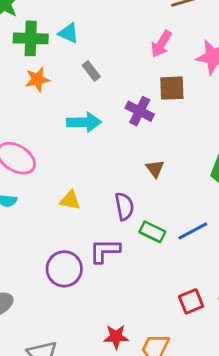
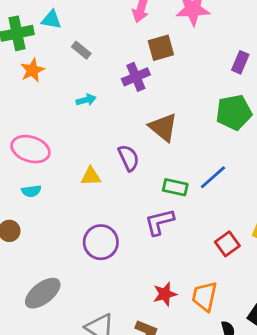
purple cross: (140, 111) -> (136, 77), turned -36
cyan arrow: (84, 122) -> (86, 100), size x0.6
brown triangle: (155, 169) -> (163, 127), size x1.6
purple semicircle: (124, 206) -> (129, 158), moved
purple L-shape: (105, 251) -> (159, 222), moved

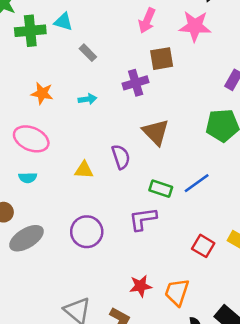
orange star: (32, 70) -> (42, 93), moved, turned 30
red square: (227, 244) -> (203, 246), turned -30
gray ellipse: (43, 293) -> (26, 238), moved

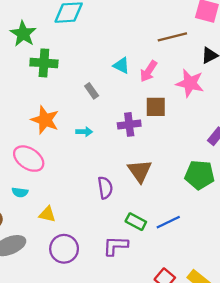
cyan triangle: (63, 22) -> (121, 66), moved
orange star: (42, 93) -> (45, 120), size x1.4
yellow triangle: (84, 170) -> (47, 214), moved

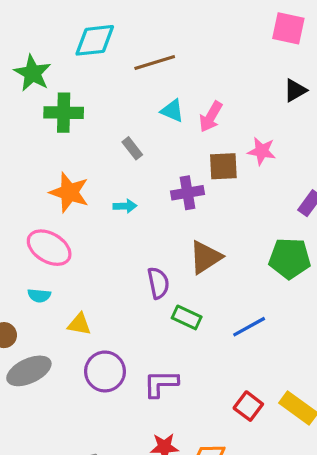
brown line: (172, 37) -> (155, 62), moved
pink star: (190, 83) -> (262, 151), moved, size x0.7
brown triangle: (140, 171) -> (206, 257), turned 35
green rectangle: (136, 222) -> (187, 317), moved
purple L-shape: (115, 246) -> (161, 384), moved

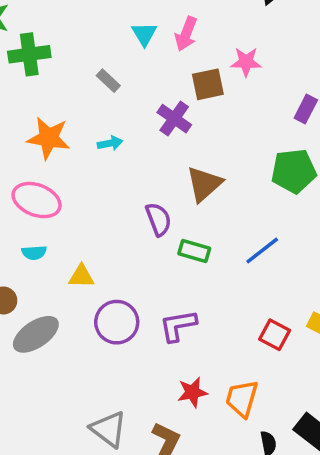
cyan triangle: (172, 111) -> (144, 34), turned 45
purple cross: (187, 193) -> (174, 119), turned -36

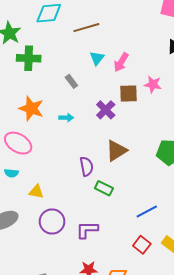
blue line: (262, 250) -> (147, 211), moved

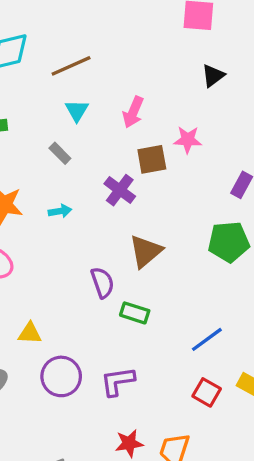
cyan triangle: (97, 58) -> (77, 111), moved

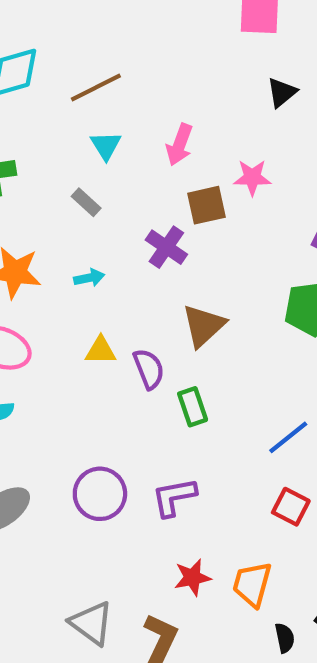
green rectangle: (135, 313) -> (193, 407), turned 56
yellow triangle: (30, 333) -> (101, 350), moved

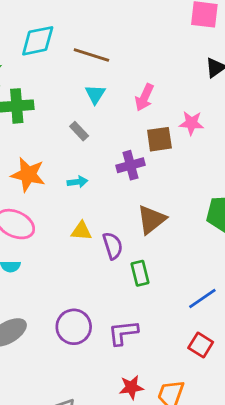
brown line: (96, 88) -> (91, 55), turned 40
purple cross: (166, 247) -> (131, 165), turned 36

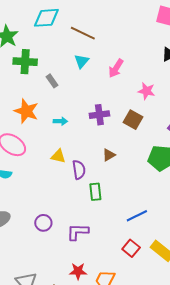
gray rectangle: (79, 131) -> (52, 81), moved
brown square: (159, 139) -> (133, 120), moved, turned 30
brown triangle: (151, 220) -> (109, 155), size x0.6
purple circle: (74, 327) -> (43, 223), size x0.7

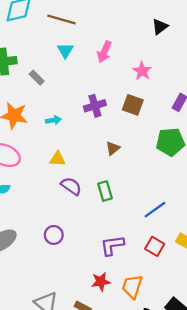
pink star: (146, 91) -> (142, 71), turned 30
purple semicircle: (79, 170) -> (71, 186), moved, turned -36
purple L-shape: (78, 232) -> (112, 245), moved

